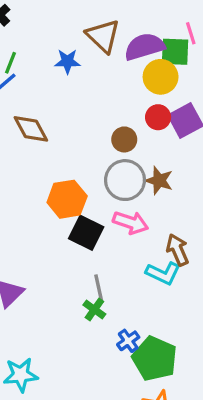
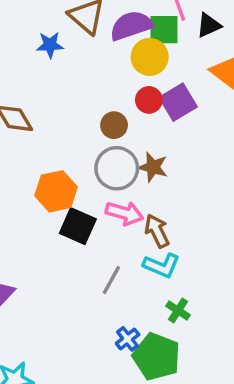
brown arrow: (178, 250) -> (157, 231), moved
gray line: (99, 289) -> (111, 280), moved, turned 44
green cross: (94, 310) -> (178, 311), moved

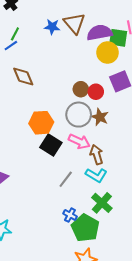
blue star: (50, 45) -> (52, 27), moved
red circle: (149, 100) -> (96, 92), moved
green cross: (178, 311) -> (102, 203), size x1.5
blue cross: (128, 339) -> (70, 215), turned -32

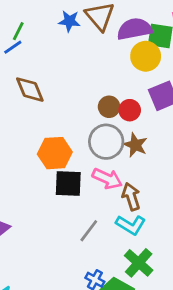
black square: (51, 145) -> (68, 183), turned -30

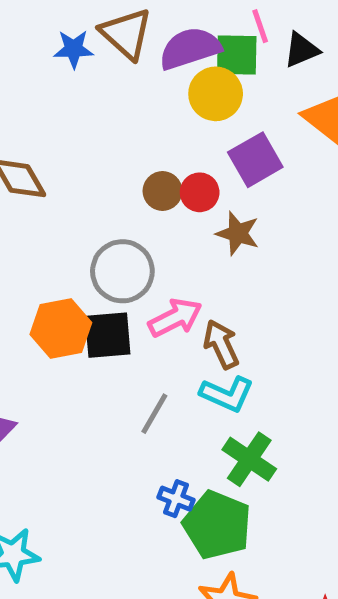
gray circle: (106, 142) -> (122, 271), moved
brown star: (135, 145) -> (238, 233), moved
orange hexagon: (55, 153) -> (61, 328), moved
pink arrow: (107, 179) -> (175, 318), turned -44

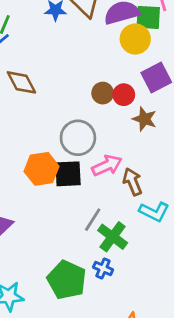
cyan L-shape: (227, 394) -> (154, 212), moved
green cross: (249, 459) -> (113, 237), moved
green pentagon: (217, 525) -> (67, 280), moved

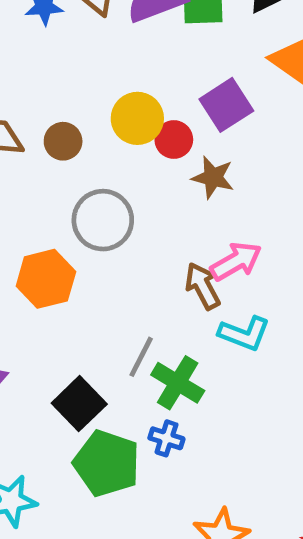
yellow circle: (135, 39) -> (137, 118), moved
brown circle: (103, 93) -> (63, 141), moved
pink arrow: (107, 166) -> (236, 261), moved
black square: (68, 174) -> (79, 404), moved, turned -36

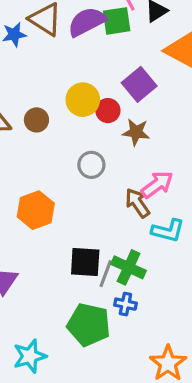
gray circle: (103, 220) -> (91, 165), moved, size x0.7
gray line: (141, 357) -> (106, 274), moved
black square: (79, 404) -> (85, 262), moved, turned -36

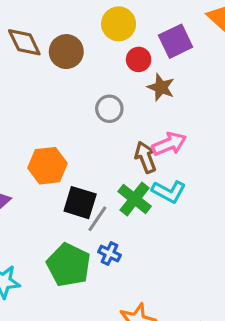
yellow circle: (83, 100) -> (119, 24), moved
brown circle: (36, 120) -> (66, 52), size x1.4
orange hexagon: (36, 210) -> (48, 166), moved
green cross: (129, 267) -> (135, 199), moved

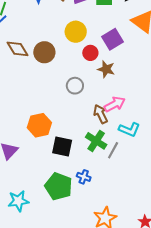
cyan L-shape: (169, 192) -> (129, 129), moved
gray line: (97, 219) -> (113, 150), moved

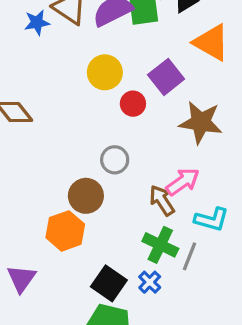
brown circle: (44, 52) -> (86, 196), moved
brown star: (106, 69) -> (201, 122), moved, size x1.5
black square: (62, 147) -> (109, 283), moved, turned 30
blue cross: (84, 177) -> (150, 282), moved, turned 32

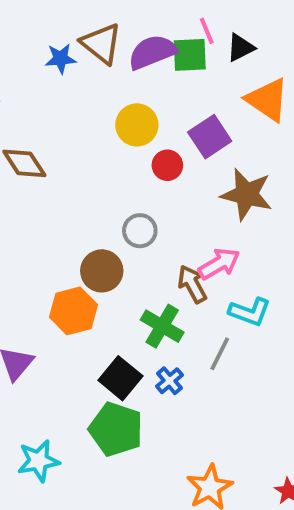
green cross: (160, 245) -> (162, 326), moved

